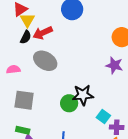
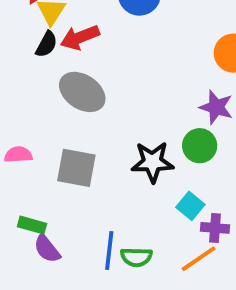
pink semicircle: (13, 69) -> (18, 155), moved
gray square: (24, 100) -> (76, 168), moved
green circle: (69, 103) -> (200, 146), moved

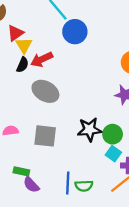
green circle: (200, 146) -> (113, 134), moved

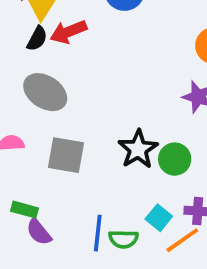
gray ellipse: (45, 91) -> (45, 92), moved
black star: (89, 129) -> (138, 149), turned -30
cyan square: (113, 154) -> (159, 218), moved

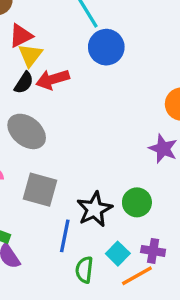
black star: (138, 149) -> (94, 209), moved
blue line: (98, 233) -> (65, 236), moved
green semicircle: (123, 239) -> (84, 270), turned 90

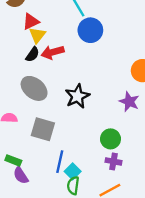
black star: (94, 209) -> (77, 96), moved
purple cross: (153, 251) -> (113, 161), moved
cyan square: (118, 254) -> (73, 171), moved

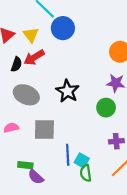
yellow triangle: (37, 35) -> (31, 35), moved
green circle: (110, 139) -> (106, 108), moved

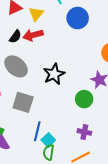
blue circle: (63, 28) -> (78, 18), moved

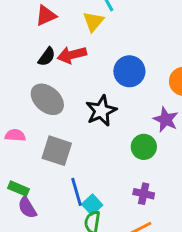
yellow triangle: (36, 14) -> (93, 22), moved
blue circle: (78, 18) -> (129, 71), moved
blue line: (37, 131) -> (77, 192), turned -30

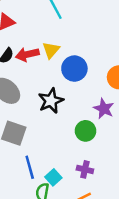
yellow triangle: (93, 22) -> (51, 50), moved
cyan square: (92, 205) -> (53, 177), moved

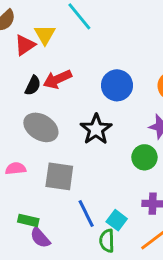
yellow triangle: (51, 50) -> (45, 35), moved

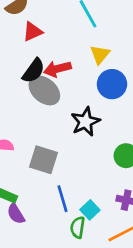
yellow triangle: (45, 35) -> (100, 55), moved
black semicircle: (33, 86) -> (34, 71), size x1.4
gray ellipse: (41, 127) -> (44, 90), moved

